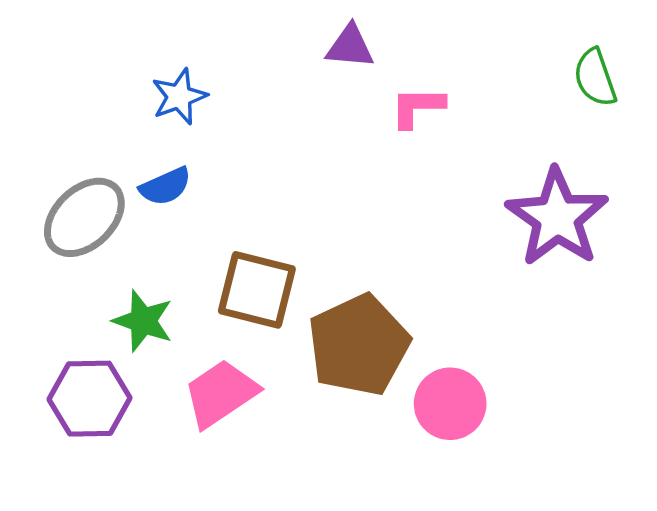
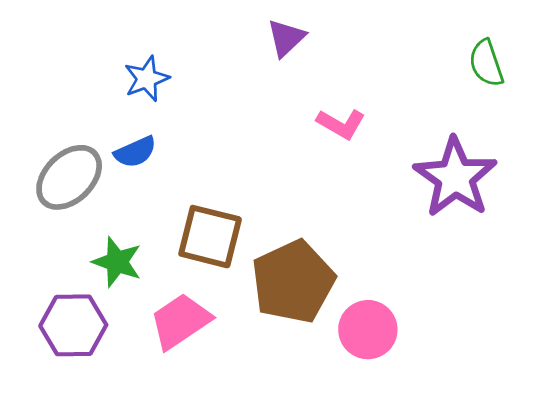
purple triangle: (350, 47) -> (286, 38), turned -48
pink L-shape: (417, 107) -> (341, 124), moved, turned -150

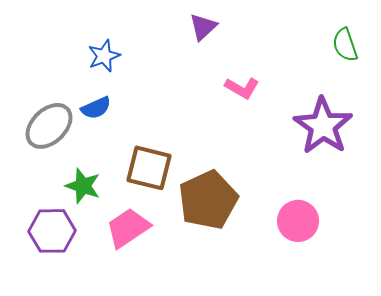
pink circle: (368, 330) -> (298, 221), moved

